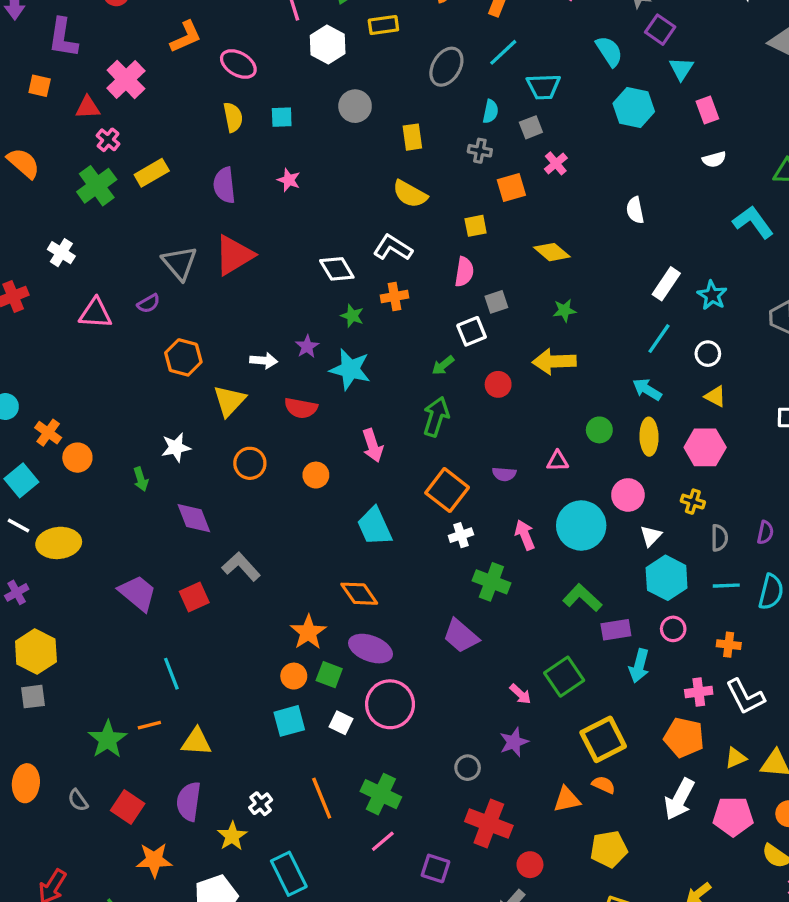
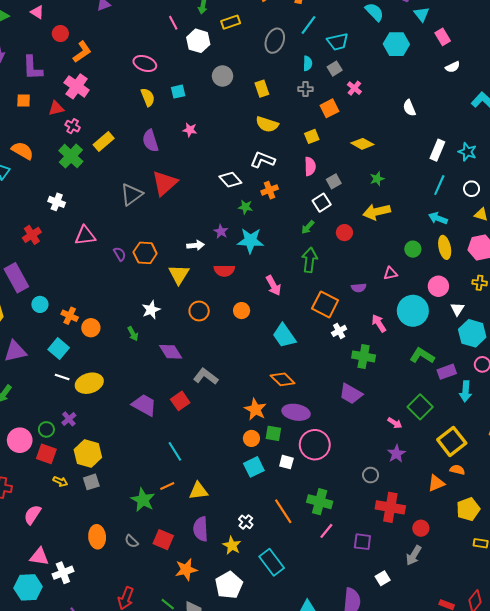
orange L-shape: (186, 37) -> (82, 52), moved
gray triangle: (180, 263) -> (132, 194), turned 45
purple semicircle: (149, 303) -> (120, 254), moved, turned -80

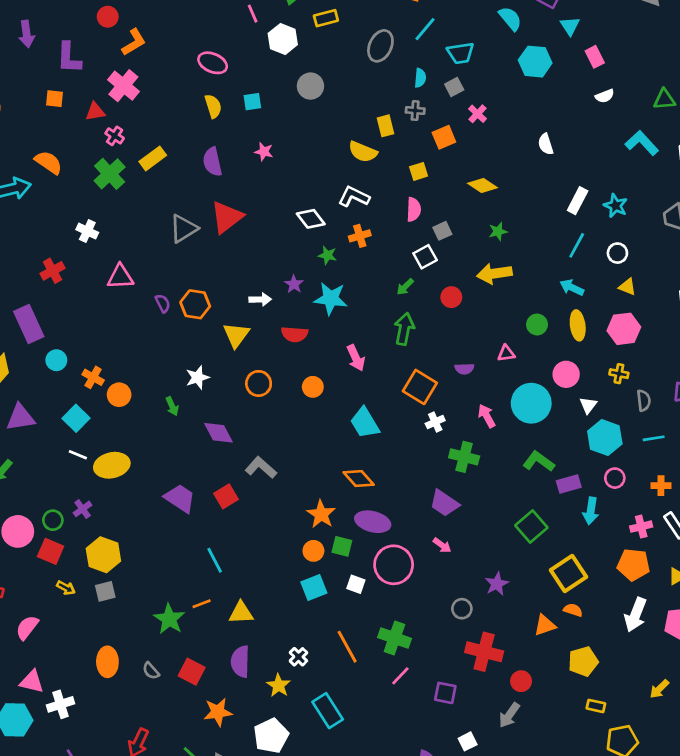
yellow rectangle: (262, 89) -> (386, 126), moved
pink arrow: (395, 423) -> (442, 545), moved

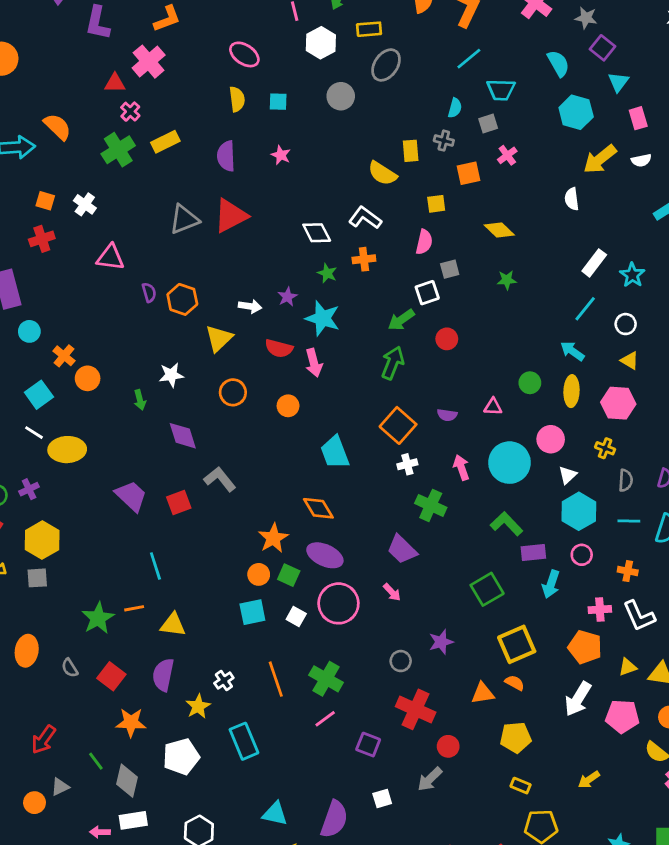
gray ellipse: (380, 46) -> (386, 65), moved
orange square: (54, 99) -> (45, 201), moved
yellow arrow: (494, 274) -> (600, 159), moved, turned -40
green arrow: (405, 287) -> (401, 320), size x1.4
pink arrow: (356, 358) -> (314, 363), moved

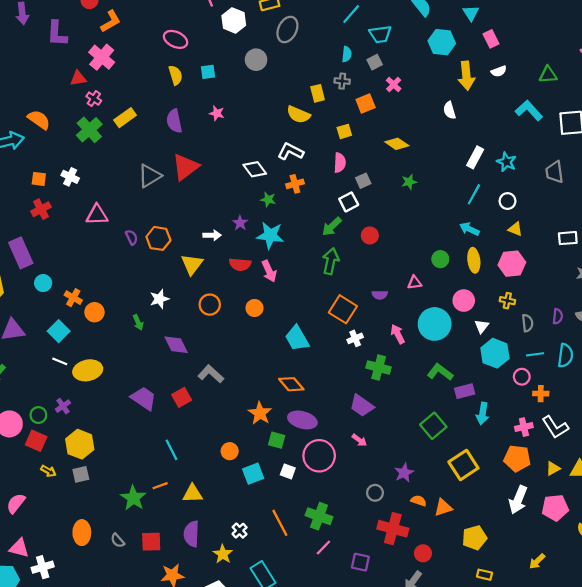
yellow arrow: (600, 159) -> (466, 76), turned -48
pink circle: (582, 555) -> (522, 377), moved
orange circle: (259, 574) -> (230, 451), moved
red square: (111, 676) -> (151, 542), turned -30
orange semicircle: (515, 683) -> (419, 501), moved

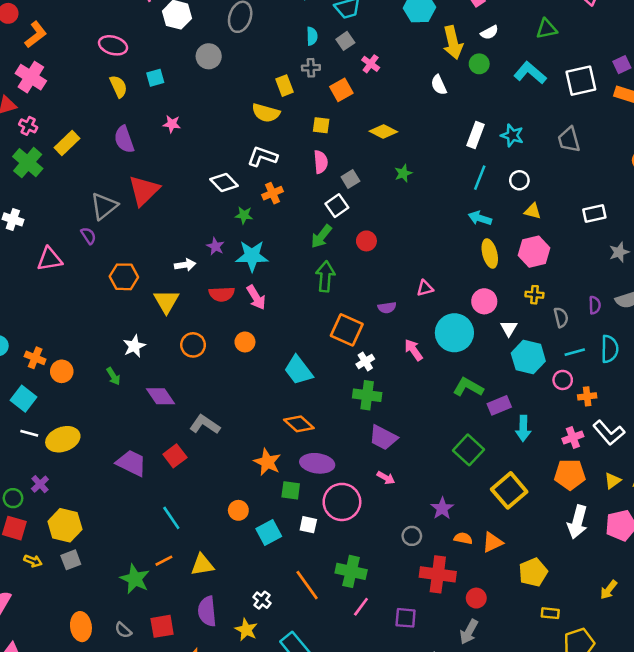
yellow square: (344, 131) -> (321, 125), turned 32
purple semicircle: (132, 237) -> (88, 236), moved
green circle: (440, 259) -> (479, 64), moved
green cross: (379, 368) -> (367, 395), moved

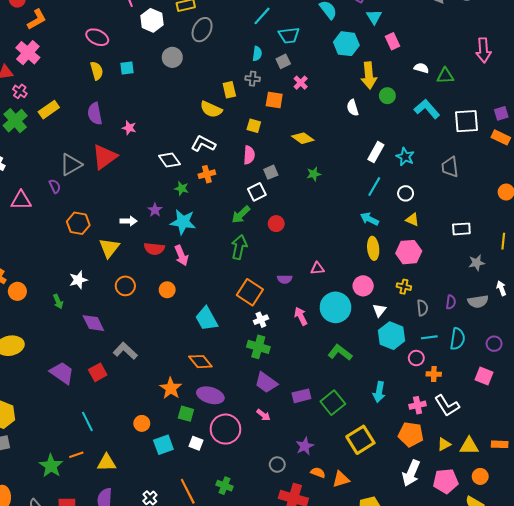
white semicircle: (489, 32) -> (421, 68), moved, turned -144
orange square: (341, 90) -> (274, 100), turned 30
pink star: (172, 124) -> (129, 128), moved
purple rectangle: (499, 405) -> (301, 396), moved
green cross: (351, 571) -> (224, 486), size x0.7

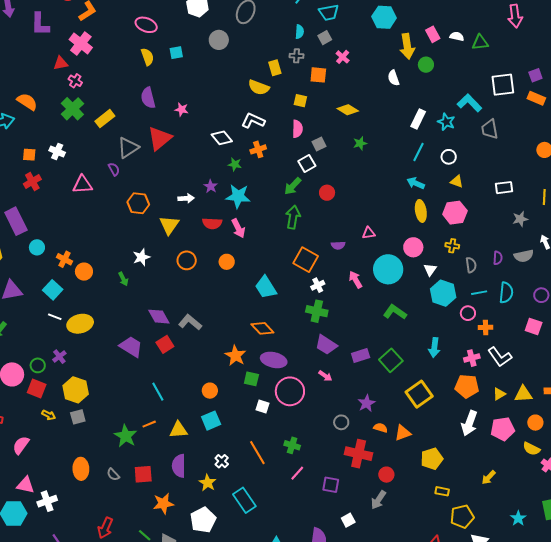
pink rectangle: (392, 41) -> (433, 34), moved
cyan L-shape: (427, 109) -> (470, 103), moved
yellow rectangle: (49, 110) -> (105, 119), moved
purple diamond: (93, 323) -> (159, 317), moved
cyan square: (163, 445) -> (211, 421), moved

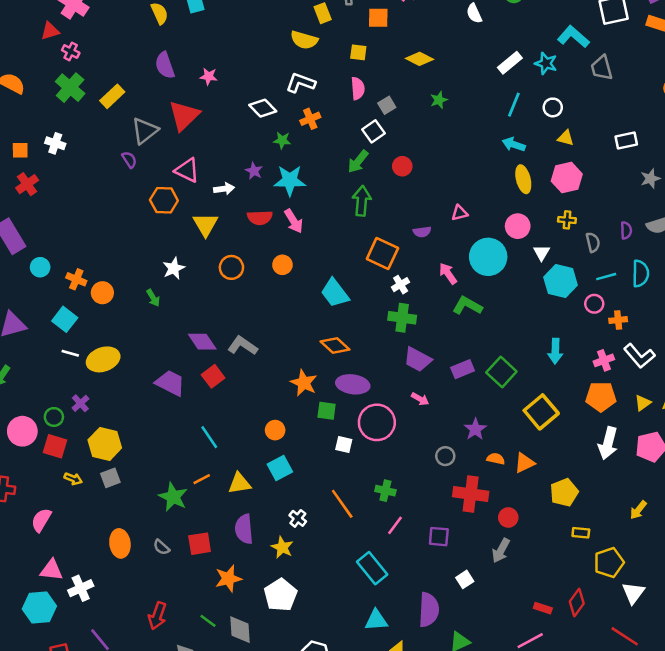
white rectangle: (418, 119) -> (510, 63), turned 30
pink triangle: (82, 185) -> (187, 170), moved, turned 35
green L-shape: (395, 312) -> (467, 306), moved
cyan rectangle: (244, 500) -> (372, 568), moved

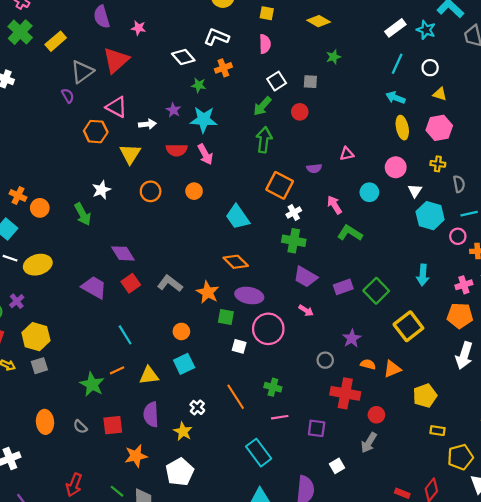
gray square: (387, 105) -> (310, 82), moved, turned 32
cyan circle: (488, 257) -> (369, 192), size x0.6
green arrow: (153, 298) -> (83, 214), size x1.5
gray L-shape: (243, 346) -> (170, 283), moved
pink line: (395, 525) -> (280, 417), turned 42

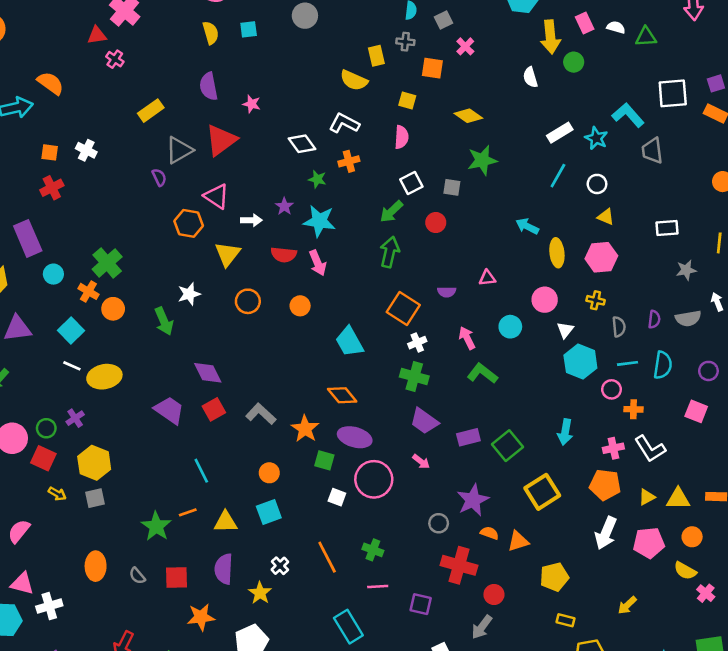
green cross: (20, 32) -> (107, 263), moved
green star: (333, 57) -> (482, 160), size x1.6
cyan arrow: (396, 98) -> (527, 226), moved
purple star: (352, 338) -> (473, 500), size x1.4

